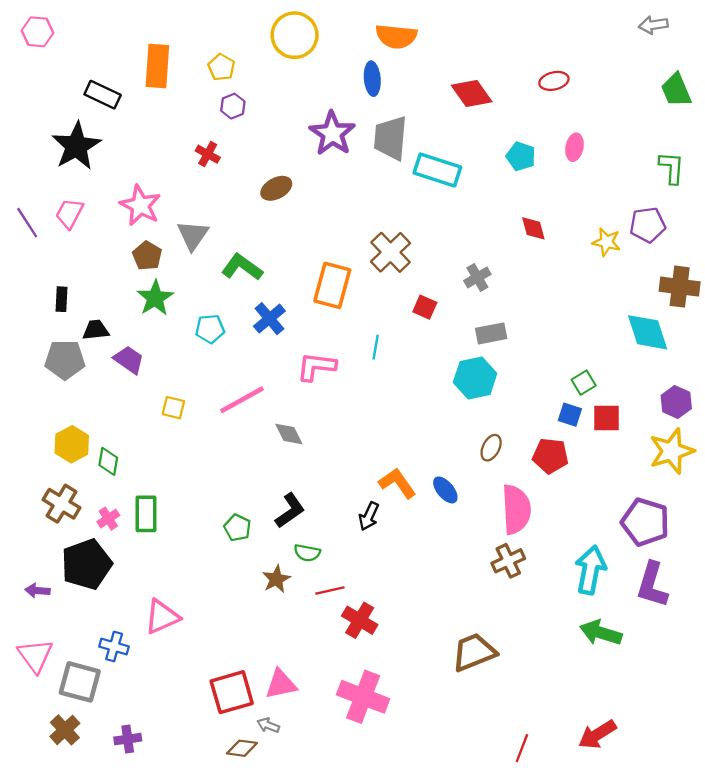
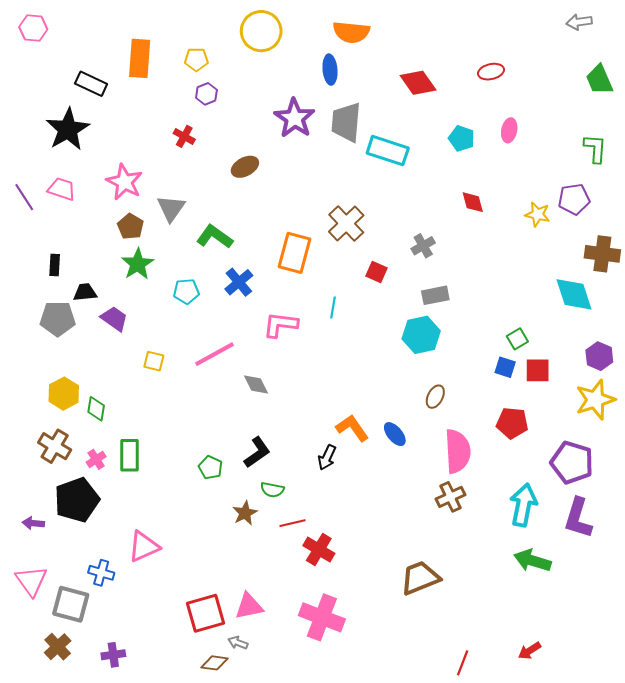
yellow pentagon: (221, 67) -> (196, 59), turned -30
pink trapezoid: (69, 213) -> (62, 189), turned 80
red pentagon: (550, 456) -> (512, 423), moved
red arrow: (597, 734) -> (529, 651), size x0.7

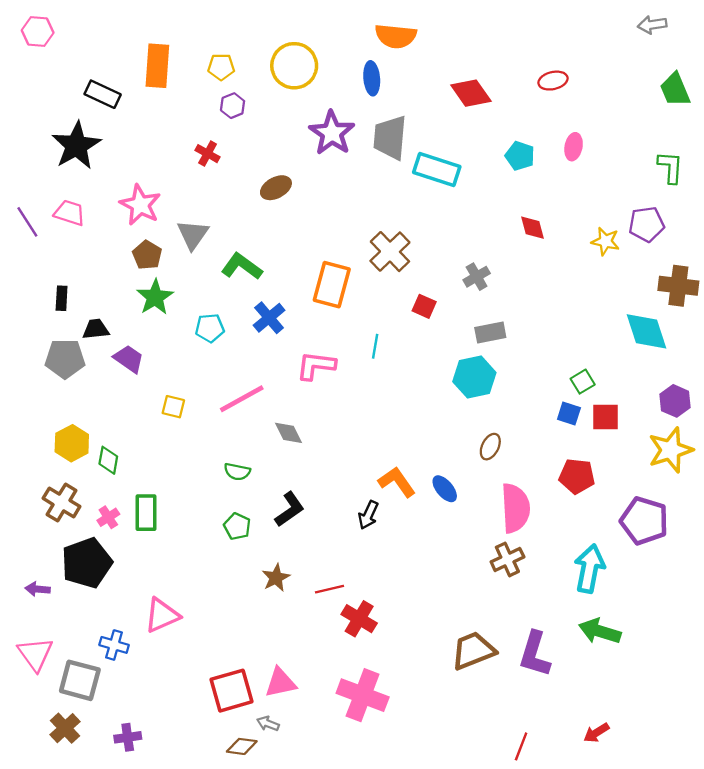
yellow circle: (261, 31) -> (294, 66), moved
green semicircle: (272, 490) -> (237, 472), moved
purple L-shape: (578, 518) -> (535, 654), moved

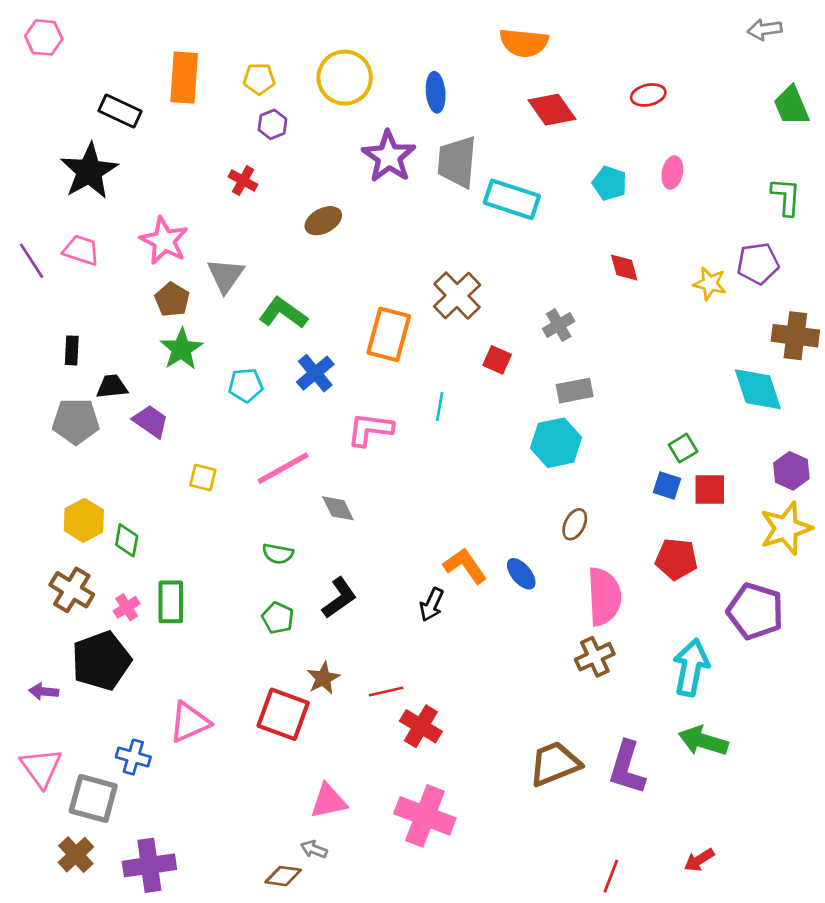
orange semicircle: (396, 36) -> (524, 43), moved
red square: (231, 691) -> (283, 714), moved, turned 36
purple cross: (128, 737) -> (149, 865), size x1.6

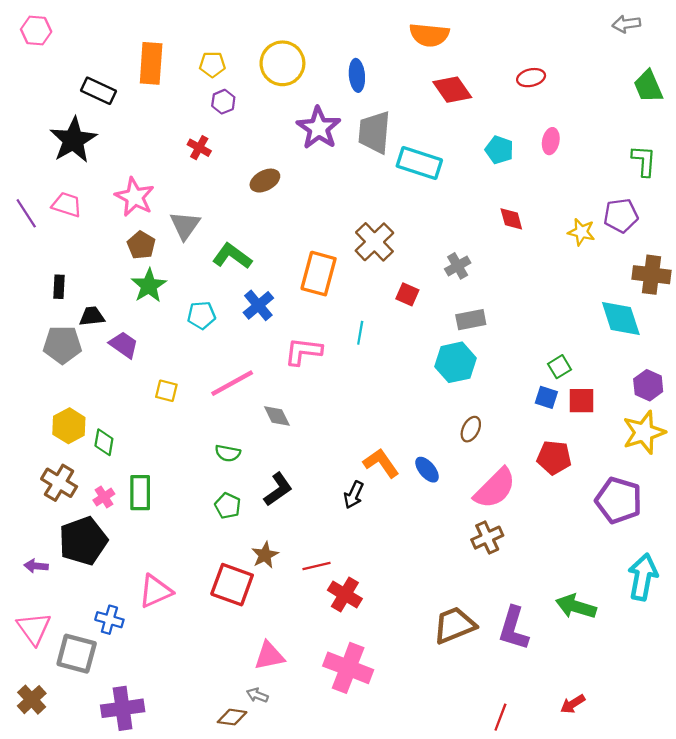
pink semicircle: (604, 597) -> (495, 488), turned 48
cyan arrow: (691, 667) -> (643, 577), moved
brown cross: (76, 855) -> (32, 700), moved

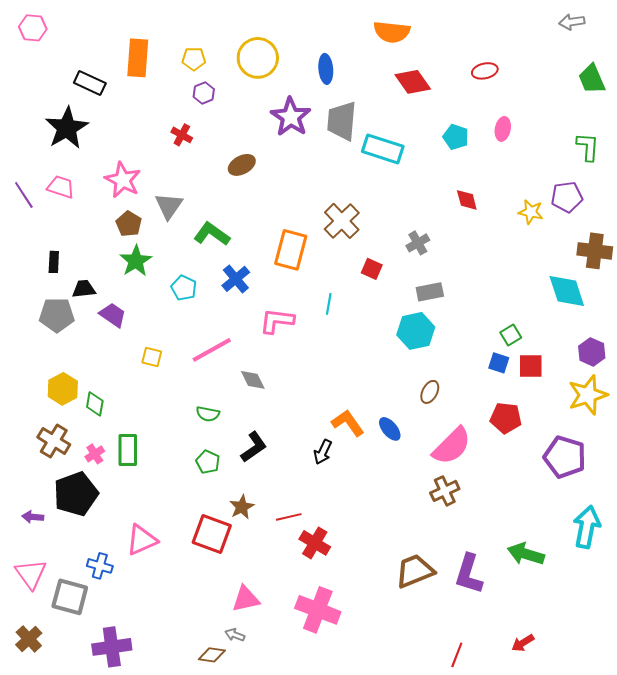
cyan pentagon: (201, 315) -> (184, 288), turned 30

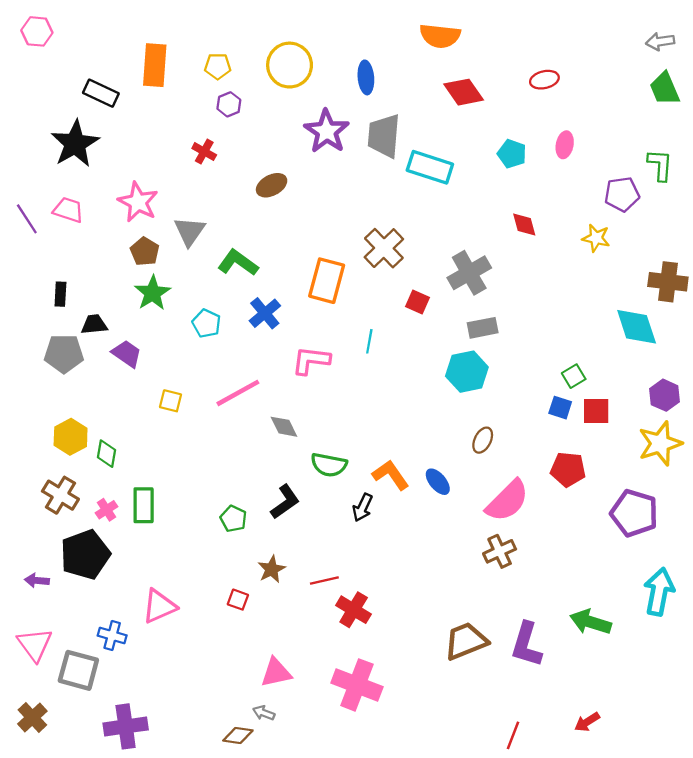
gray arrow: (572, 22) -> (660, 41), moved
purple pentagon: (567, 197) -> (622, 194), moved
gray cross: (418, 243) -> (469, 273), size x1.6
green semicircle: (208, 414) -> (329, 465), moved, size x1.4
red square: (212, 534) -> (238, 600), size x0.5

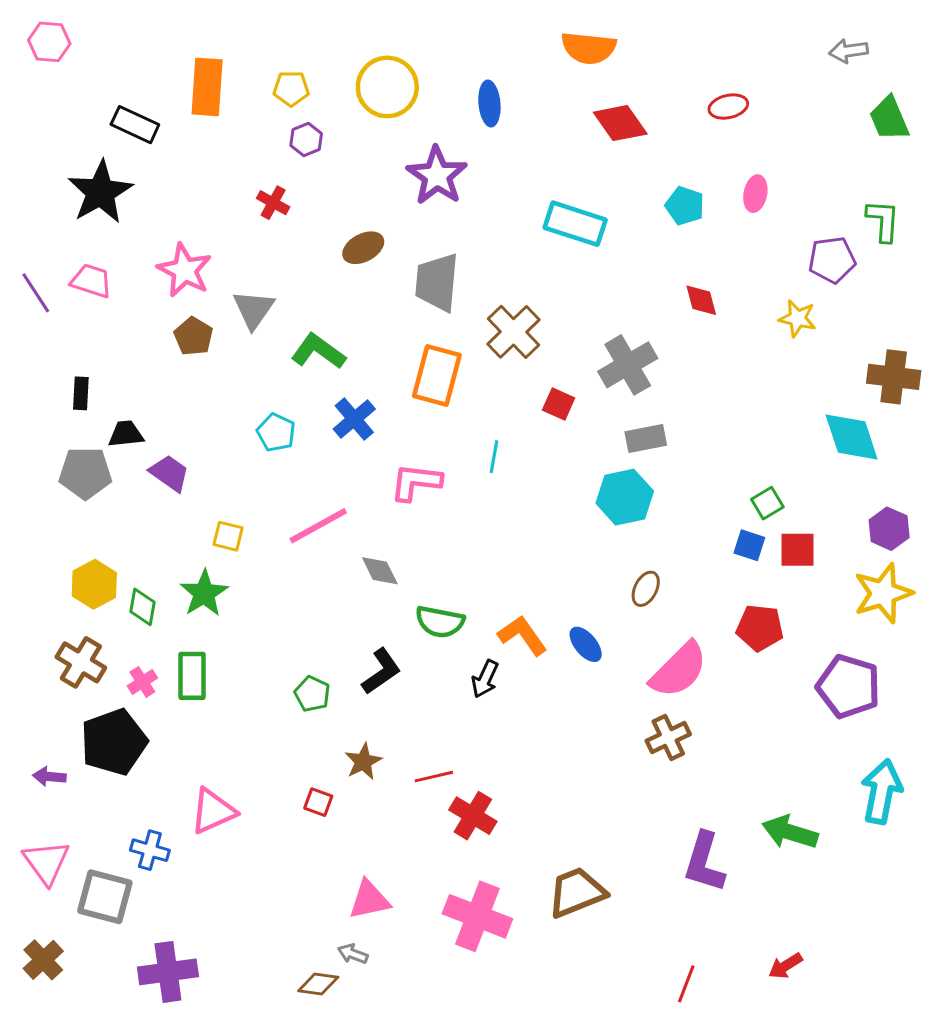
gray arrow: (660, 41) -> (849, 51), moved
gray trapezoid: (384, 136) -> (437, 282), moved
green star: (153, 293) -> (204, 593), moved
brown trapezoid: (466, 641) -> (577, 892), moved

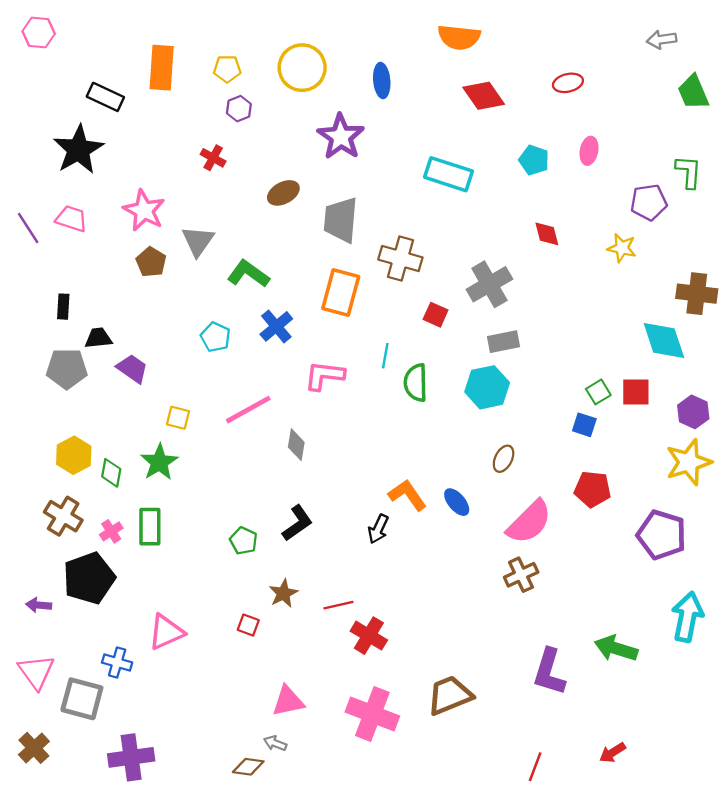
brown cross: (513, 332) -> (400, 258), turned -30
red square: (797, 550) -> (636, 392), moved
gray diamond: (380, 571) -> (296, 445), turned 36
green semicircle: (440, 622) -> (416, 383), moved, turned 78

